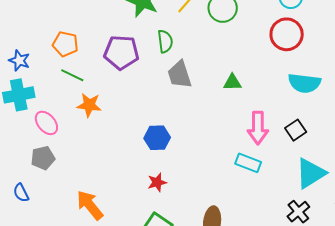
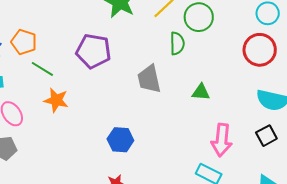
green semicircle: (165, 41) -> (177, 43), moved
orange pentagon: (65, 44) -> (24, 42), moved
black square: (296, 130) -> (266, 136), moved

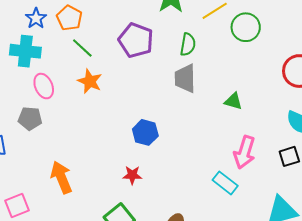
green semicircle: (177, 43) -> (188, 44), moved

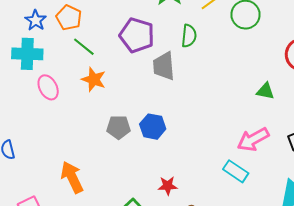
gray trapezoid: (185, 78) -> (164, 66), moved
green triangle: (233, 101) -> (265, 91), moved
gray pentagon: (30, 118) -> (119, 127), moved
pink arrow: (244, 152) -> (253, 139), turned 48
red star: (132, 175) -> (168, 186), moved

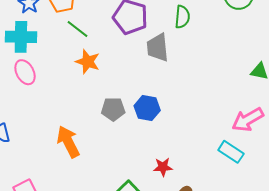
pink ellipse: (48, 87) -> (25, 72), moved
orange arrow: (72, 177) -> (68, 142), moved

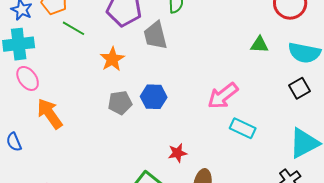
orange star: (88, 62) -> (112, 59), moved, turned 30
pink arrow: (248, 120) -> (223, 96), moved
orange arrow: (68, 142) -> (50, 114), moved

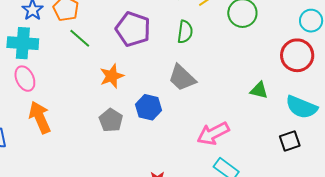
gray trapezoid: (155, 35) -> (182, 78), moved, turned -44
blue hexagon: (154, 97) -> (149, 107), moved
gray pentagon: (120, 103) -> (111, 120), turned 30

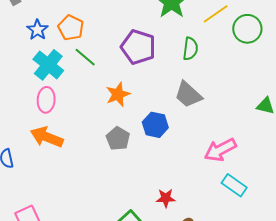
cyan cross: (23, 43) -> (48, 65), moved, turned 36
pink ellipse: (25, 79) -> (46, 100), moved, turned 30
orange arrow: (40, 117) -> (47, 137), turned -44

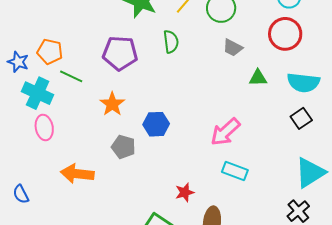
gray trapezoid: (188, 95) -> (233, 48), moved, size x0.7
orange arrow: (47, 137) -> (77, 174), moved
cyan rectangle: (234, 185) -> (235, 171), moved

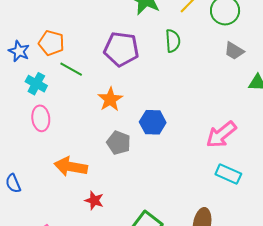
cyan cross: (38, 93) -> (36, 84), size x0.7
red star: (185, 192) -> (94, 200), moved, turned 30

